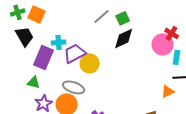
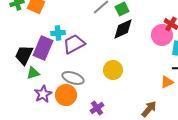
black trapezoid: (25, 36) -> (24, 55), moved, turned -125
yellow circle: (90, 63) -> (113, 70), moved
green triangle: (34, 82) -> (33, 73), turned -32

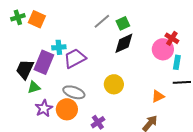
orange triangle: (167, 82) -> (158, 96), moved

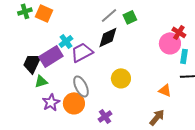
black diamond: (124, 43) -> (108, 37), moved
cyan cross: (59, 47) -> (66, 41), turned -32
purple rectangle: (44, 62) -> (51, 56), turned 35
gray ellipse: (74, 92) -> (81, 86), turned 45
orange triangle: (158, 96) -> (165, 90), turned 48

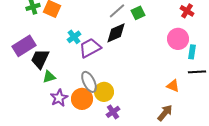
red cross: (179, 32) -> (187, 11), moved
purple rectangle: (51, 56) -> (24, 46), moved
yellow circle: (121, 78) -> (104, 92), moved

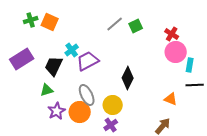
red cross: (187, 11) -> (172, 34), moved
black diamond: (116, 33) -> (128, 78), moved, turned -40
black trapezoid: (40, 59) -> (54, 66), moved
yellow circle: (104, 92) -> (113, 105), moved

